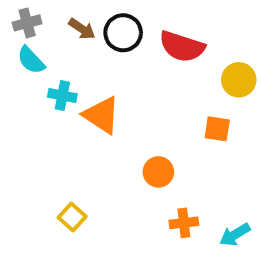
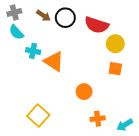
yellow circle: (239, 80) -> (115, 44), moved
yellow square: (72, 217) -> (38, 116), size x1.5

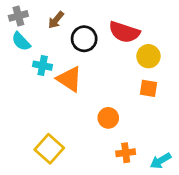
brown arrow: (43, 16) -> (56, 20), turned 96
black circle: (65, 18) -> (84, 39), moved

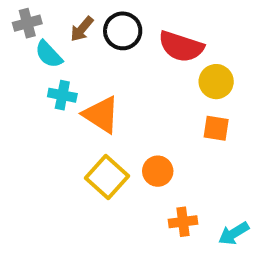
black circle: (84, 39) -> (123, 31), moved
cyan semicircle: (21, 41) -> (49, 54), moved
yellow square: (49, 149) -> (107, 177), moved

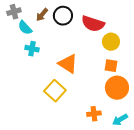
orange triangle: (101, 115) -> (68, 64), moved
orange circle: (158, 171) -> (117, 88), moved, size x1.5

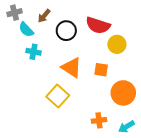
black circle: (63, 16) -> (66, 31), moved
orange square: (111, 66) -> (101, 70), moved

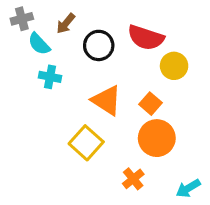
orange square: (101, 70) -> (150, 104), turned 32
orange circle: (123, 93) -> (157, 138), moved
orange cross: (99, 120) -> (133, 179), moved, turned -32

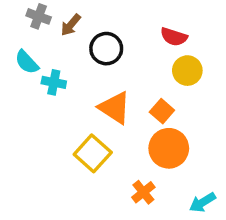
gray cross: (22, 19) -> (39, 16), moved, turned 35
red semicircle: (146, 38) -> (174, 37), moved, size x0.7
cyan semicircle: (39, 44) -> (27, 62), moved

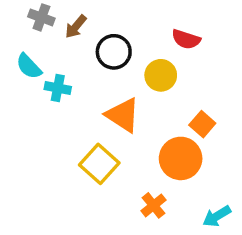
yellow circle: (187, 71) -> (161, 75), moved
orange square: (162, 111) -> (202, 124), moved

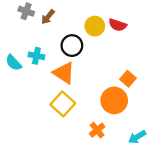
black circle: (114, 52) -> (72, 46), moved
cyan semicircle: (29, 66) -> (14, 63), moved
yellow circle: (161, 75) -> (95, 26), moved
orange triangle: (123, 115) -> (64, 73), moved

